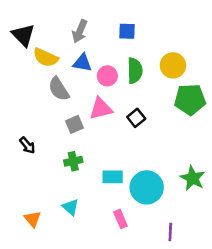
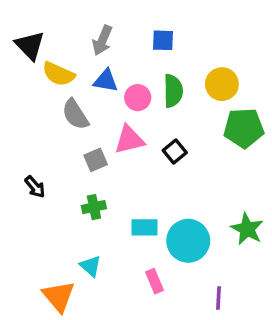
orange triangle: (33, 219) -> (59, 296), moved, size x1.5

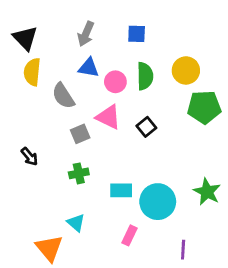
yellow semicircle: (59, 74) -> (32, 72), moved, turned 72
pink triangle: (129, 140) -> (108, 117), turned 40
pink rectangle: (155, 281) -> (130, 235), turned 48

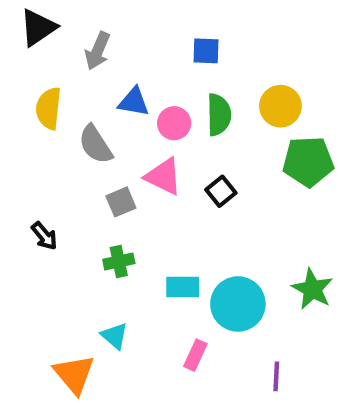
gray arrow: (86, 34) -> (98, 51), moved
black triangle: (25, 38) -> (38, 27), moved, turned 40

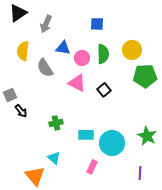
gray square: (121, 202) -> (10, 95), moved
purple line: (276, 376) -> (140, 173), moved

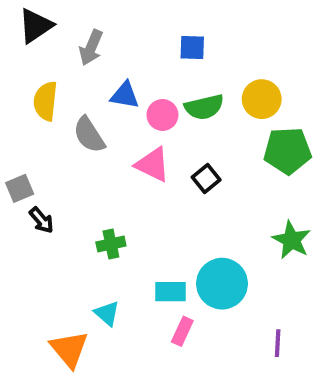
green semicircle: (103, 54) -> (204, 107), turned 78
cyan rectangle: (86, 135) -> (170, 292), moved
green star: (147, 136) -> (291, 240), moved

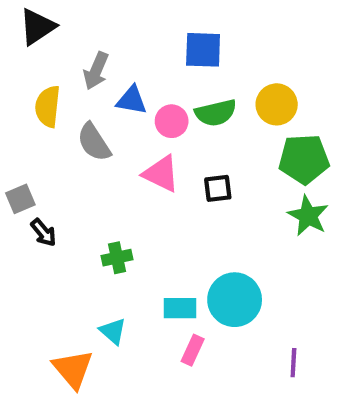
gray arrow: (91, 48) -> (96, 71), moved
blue square: (192, 48) -> (203, 50), size x1.4
black square: (206, 178) -> (218, 188), turned 32
green star: (291, 240) -> (308, 216), moved

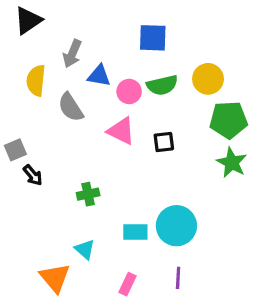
pink rectangle: (193, 350) -> (128, 284), moved
purple line: (293, 363) -> (178, 278), moved

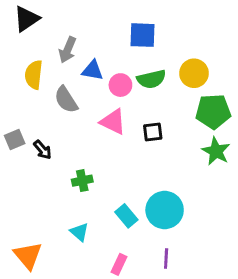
black arrow: (33, 175) -> (43, 150), moved
cyan rectangle: (135, 232) -> (126, 216), turned 50
orange triangle: (55, 278) -> (28, 256), moved

